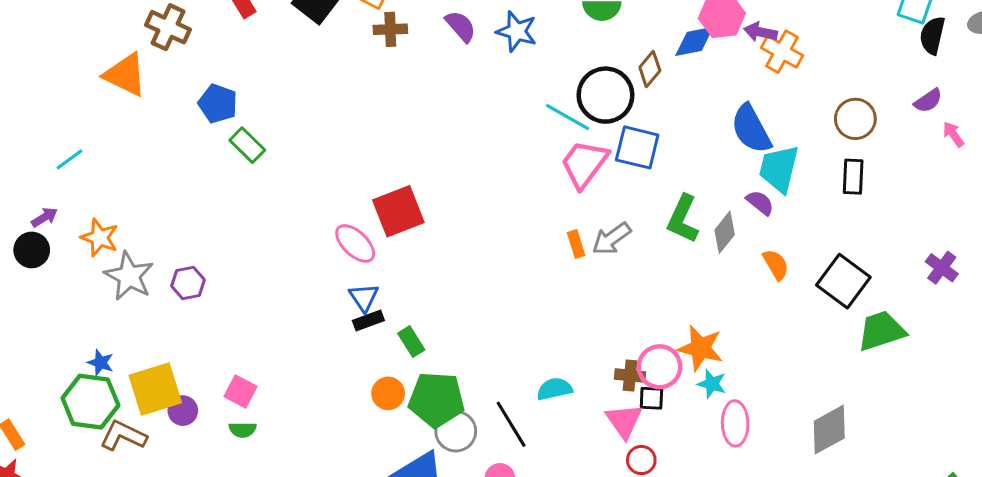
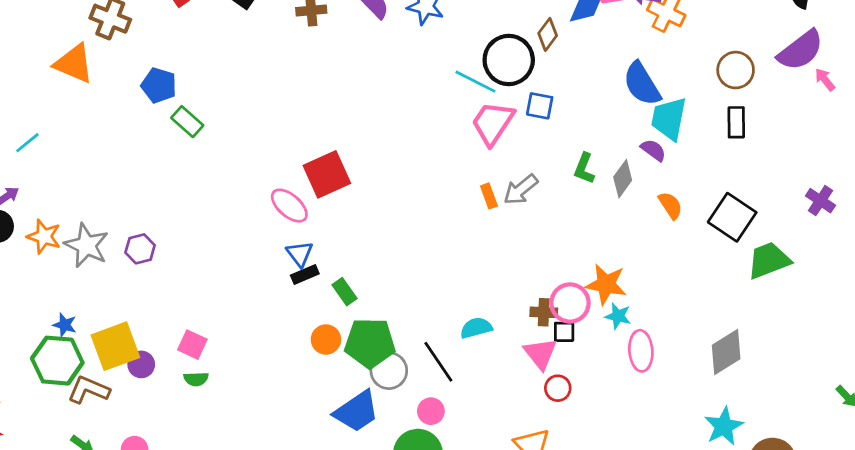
purple semicircle: (928, 101) -> (801, 50), size x1.8
blue square: (637, 147) -> (540, 106), size x0.7
green L-shape: (683, 219) -> (584, 168), size x0.7
orange star: (100, 238) -> (44, 237), moved

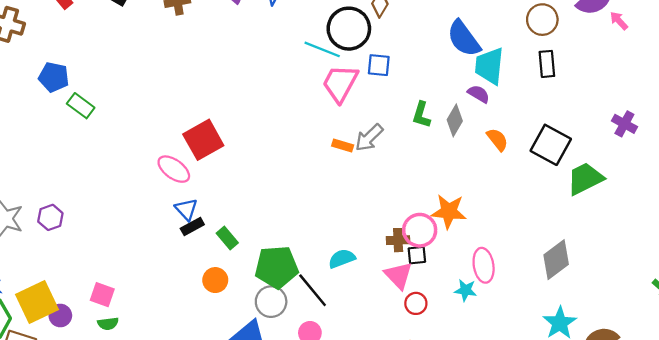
orange rectangle: (489, 196) -> (343, 146), turned -48
cyan star: (618, 316) -> (465, 290), moved
green pentagon: (370, 343) -> (277, 267), moved

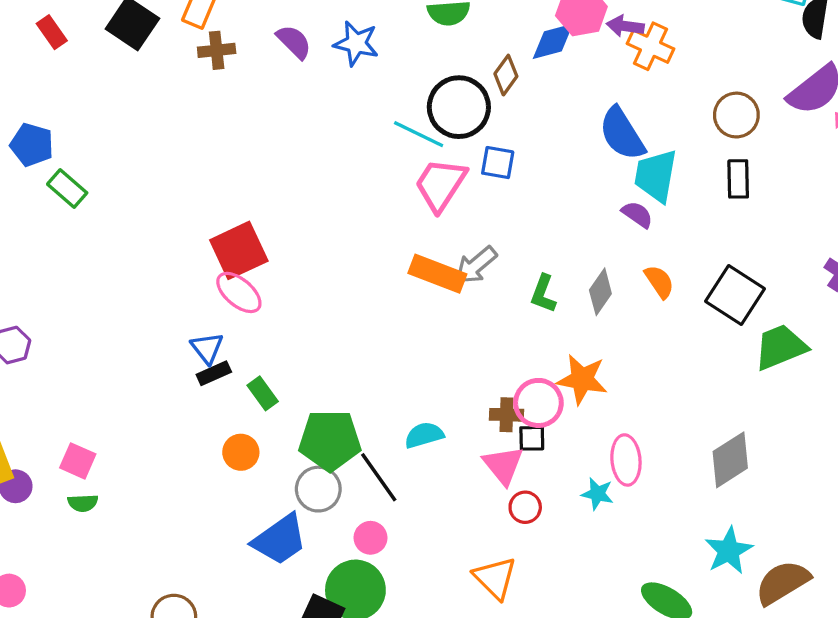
green L-shape: (421, 115) -> (543, 294), moved
gray diamond: (455, 120) -> (600, 292), moved
orange rectangle: (343, 146) -> (437, 274), size x1.8
pink ellipse: (174, 169) -> (239, 292), moved

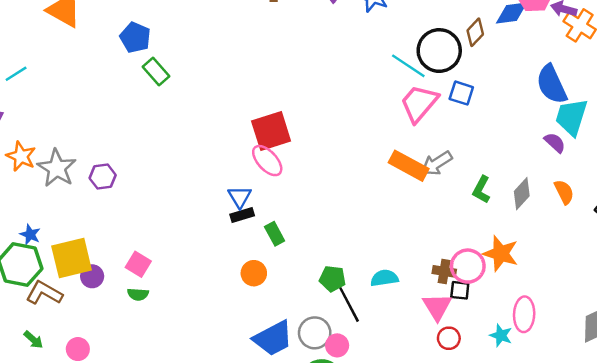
green pentagon: (330, 440) -> (333, 279), moved, size x0.6
gray circle: (318, 489) -> (315, 333), moved

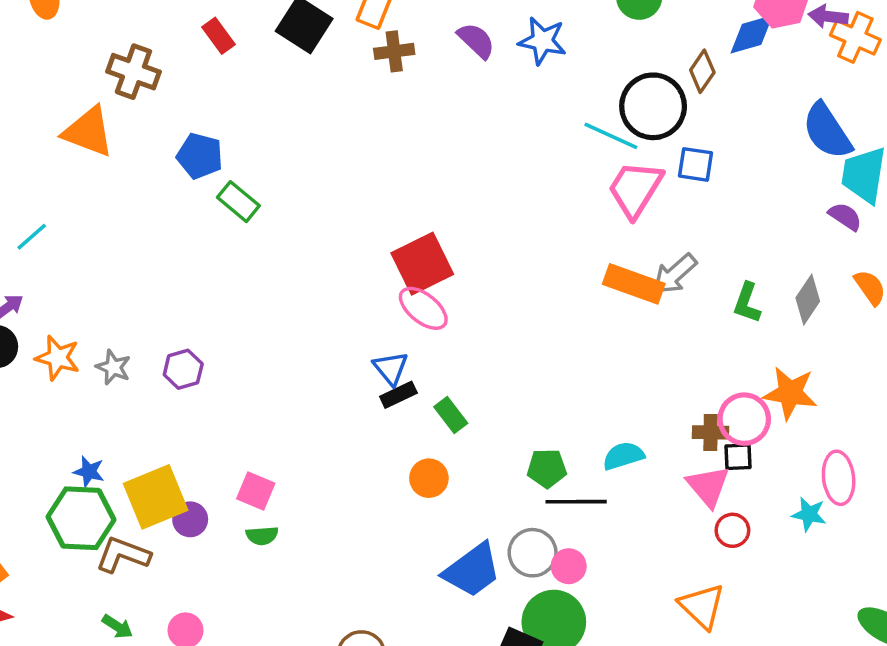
gray star: (57, 168) -> (113, 367), size x0.6
black line: (349, 304) -> (576, 502), turned -54

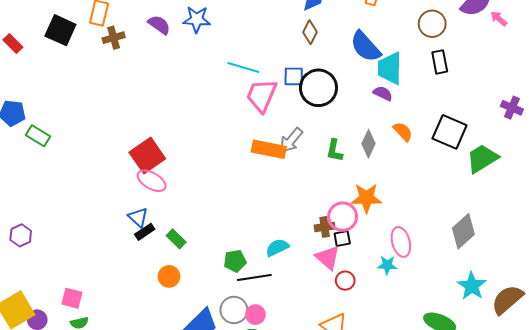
brown diamond: (702, 71) -> (310, 32), moved
black circle: (653, 106) -> (318, 88), moved

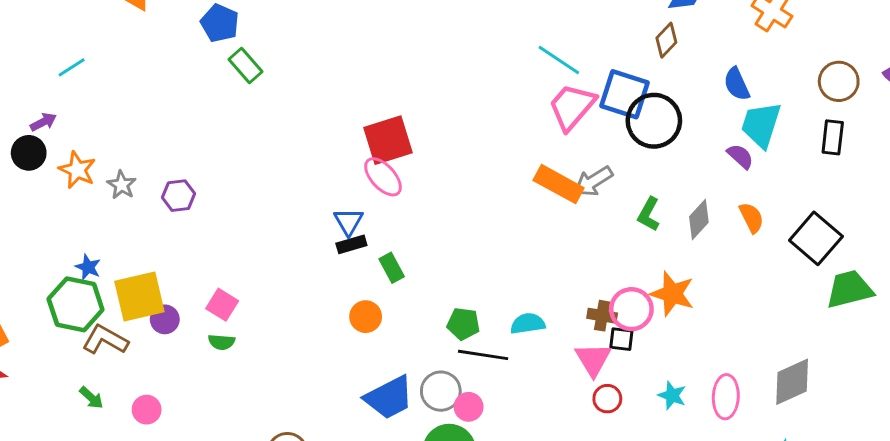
blue semicircle: (365, 47) -> (737, 84), size x0.7
blue square: (294, 76) -> (625, 94), size x1.6
pink ellipse: (401, 242) -> (726, 397), moved

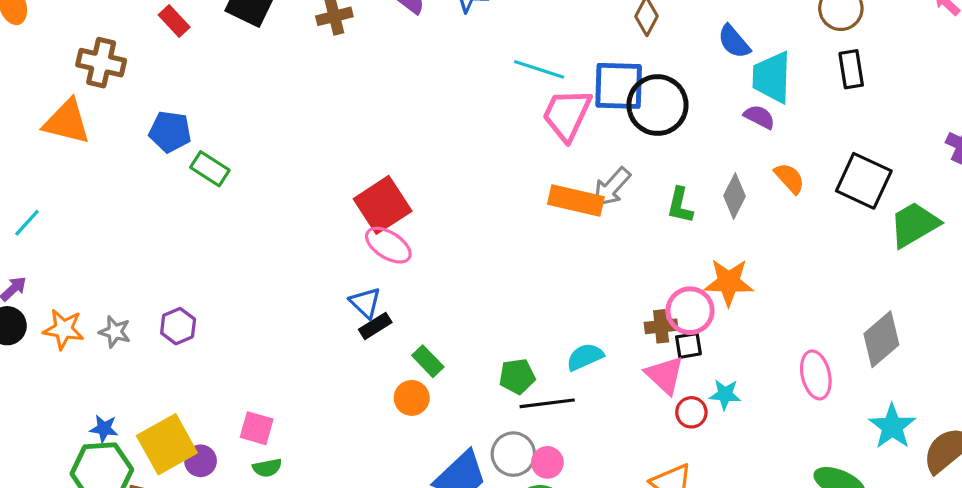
green rectangle: (392, 268) -> (428, 361), moved
cyan star: (672, 395) -> (725, 394), moved

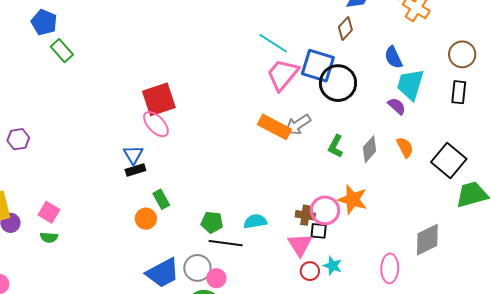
gray diamond: (881, 339) -> (427, 240), moved

